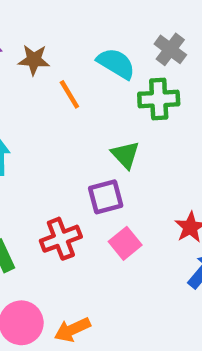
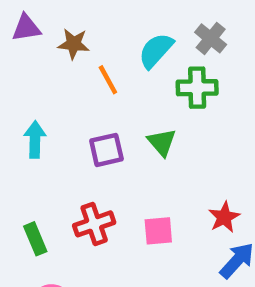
cyan semicircle: (116, 63) -> (156, 51), turned -81
purple square: (106, 197) -> (106, 150), moved
pink square: (125, 243) -> (158, 231), turned 32

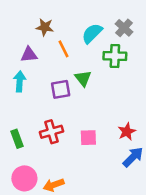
purple triangle: (26, 28) -> (29, 55), moved
green triangle: (162, 142) -> (83, 78), moved

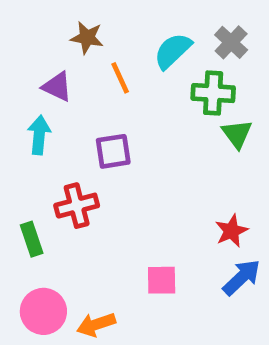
purple triangle: (29, 55) -> (57, 87), turned 30
green triangle: (83, 78) -> (237, 134), moved
red cross: (51, 132) -> (77, 206), moved
pink square: (88, 138) -> (162, 280), moved

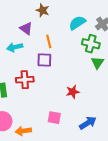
orange line: (120, 78) -> (49, 41), moved
cyan arrow: (39, 135) -> (15, 47), turned -119
red star: (231, 231) -> (73, 92), moved

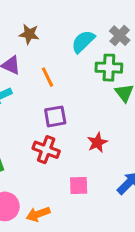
purple square: (44, 60) -> (55, 116), moved
red cross: (25, 80) -> (46, 150), moved, turned 36

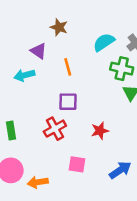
red cross: (46, 150) -> (55, 129), turned 30

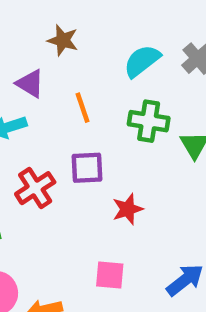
green cross: (122, 69) -> (149, 121), moved
red cross: (55, 129) -> (35, 188), moved
red star: (100, 131) -> (128, 209), moved

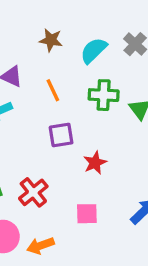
brown star: (63, 40) -> (51, 40), moved
red cross: (35, 188) -> (33, 192), moved

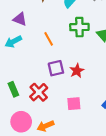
orange line: (53, 90) -> (49, 39), moved
purple square: (61, 135) -> (56, 68), moved

